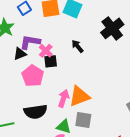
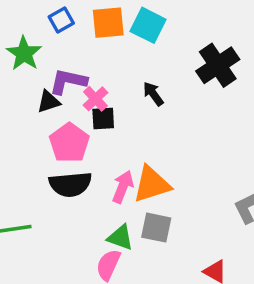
black semicircle: (35, 112) -> (70, 184), moved

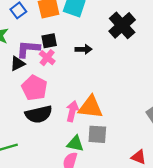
black arrow: (153, 94) -> (84, 49), turned 133
black square: (103, 119) -> (49, 41), moved
orange triangle: (152, 184) -> (91, 107), turned 32

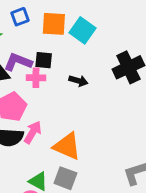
pink cross: (47, 58) -> (36, 78), turned 35
pink arrow: (72, 111) -> (33, 132), moved

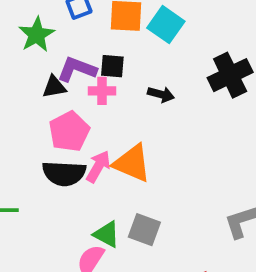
orange triangle: (67, 146) -> (132, 163), moved

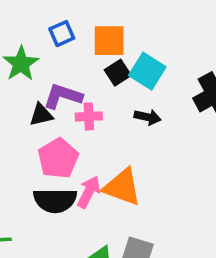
cyan square: (166, 25) -> (147, 71), moved
black square: (112, 66) -> (118, 73), moved, turned -35

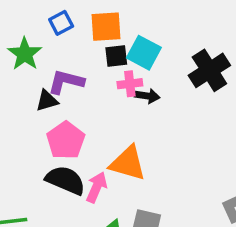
black square: (118, 73) -> (116, 56), turned 30
pink cross: (89, 116) -> (130, 84), moved
pink arrow: (89, 192) -> (97, 187), moved
black semicircle: (55, 200) -> (65, 180), turned -153

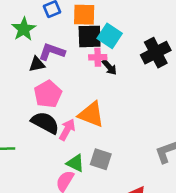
black square: (116, 56) -> (90, 36), size x1.5
black arrow: (147, 96) -> (109, 67), turned 35

